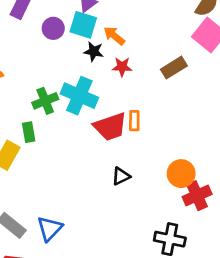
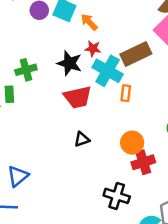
black star: (94, 51) -> (69, 63), moved, size x1.5
brown rectangle: (174, 68) -> (136, 54), size x1.4
cyan cross: (79, 96) -> (108, 71), moved
orange rectangle: (134, 121) -> (126, 93), moved

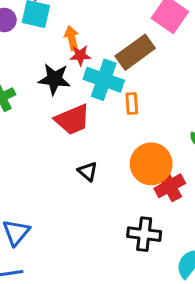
orange arrow: (89, 22) -> (72, 38), moved, turned 42
black triangle: (82, 139) -> (88, 171), turned -49
orange circle: (132, 143) -> (151, 164), size x1.4

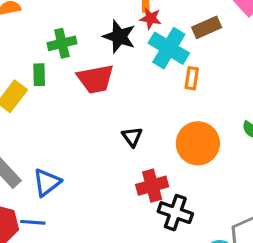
brown rectangle: (135, 52) -> (207, 27), size x0.7
red trapezoid: (72, 120) -> (96, 79), moved
red cross: (170, 186) -> (152, 186), moved

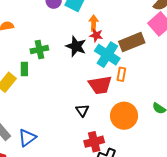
brown rectangle: (207, 27) -> (132, 42), size x1.4
red trapezoid: (96, 79) -> (100, 85), moved

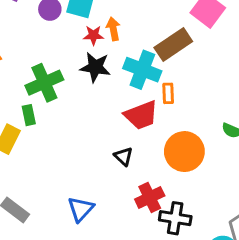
red star: (96, 35) -> (93, 35), moved
green cross: (39, 50) -> (44, 83), size x1.4
blue triangle: (27, 138) -> (81, 209), moved

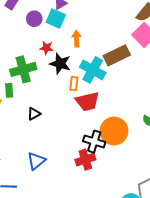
red star: (93, 35) -> (47, 48), moved
orange rectangle: (168, 93) -> (74, 84), moved
black triangle: (124, 156) -> (34, 114), moved, turned 40
black cross: (175, 218) -> (94, 142), moved

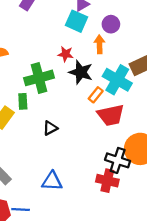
purple circle: (34, 19) -> (111, 24), moved
orange rectangle: (74, 84) -> (96, 95), turned 32
red cross: (85, 160) -> (107, 181), turned 30
blue triangle: (36, 161) -> (52, 181), turned 42

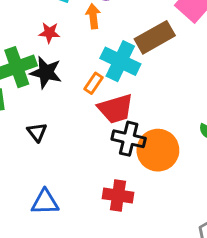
black star: (81, 72) -> (46, 72), moved
black triangle: (50, 128) -> (37, 132), turned -35
black cross: (118, 160) -> (129, 139), moved

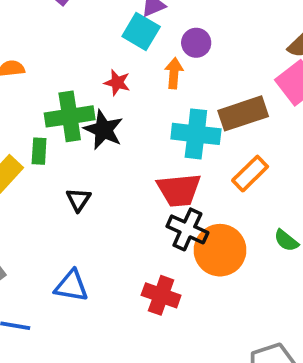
cyan cross: (120, 61) -> (196, 134), turned -30
orange rectangle: (94, 83) -> (250, 174), moved, size x1.4

